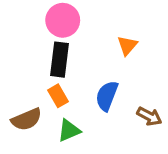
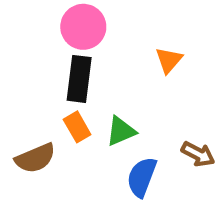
blue semicircle: (107, 96) -> (142, 177), moved
green triangle: (69, 130) -> (121, 131), moved

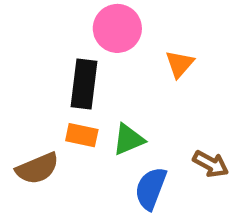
pink circle: (83, 27) -> (117, 28), moved
orange rectangle: (77, 127) -> (82, 135), turned -48

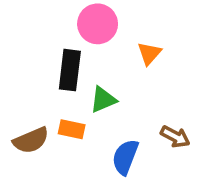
orange rectangle: (82, 135) -> (72, 129), moved
green triangle: (128, 139) -> (103, 100), moved

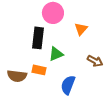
brown arrow: (175, 137) -> (95, 61), moved
brown semicircle: (31, 140) -> (17, 76), turned 30

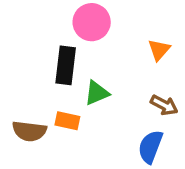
orange triangle: (81, 29) -> (159, 50), moved
blue semicircle: (68, 85) -> (150, 147), moved

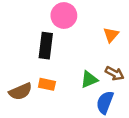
green triangle: (97, 93) -> (89, 79), moved
brown semicircle: (29, 131) -> (20, 92), turned -30

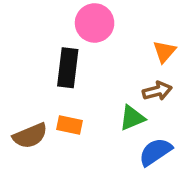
brown arrow: (115, 73) -> (157, 91), moved, turned -42
blue semicircle: (105, 102) -> (155, 152), turned 35

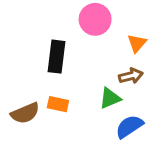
pink circle: (95, 23) -> (95, 19), moved

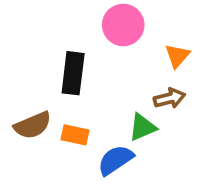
brown semicircle: (25, 113) -> (33, 125), moved
blue semicircle: (129, 127) -> (115, 160), moved

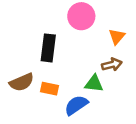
green triangle: (142, 127) -> (94, 84), turned 30

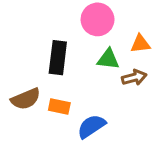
orange triangle: (117, 37) -> (140, 44), turned 42
green triangle: (94, 84) -> (108, 59), moved

